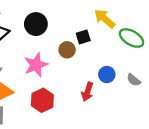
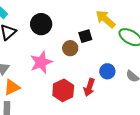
red hexagon: (42, 100) -> (63, 90), moved

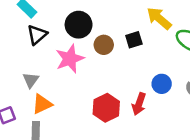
brown circle: (70, 48) -> (104, 45), moved
pink star: (41, 62) -> (70, 59), moved

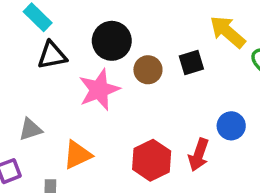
black triangle: (37, 35) -> (52, 55), turned 30
gray triangle: (31, 80) -> (30, 129), moved, turned 36
orange triangle: (42, 104) -> (77, 155), moved

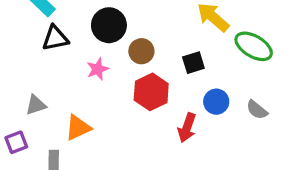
black square: (191, 63) -> (193, 63), moved
pink star: (99, 90) -> (98, 69), size x0.6
red hexagon: (152, 160) -> (151, 92), moved

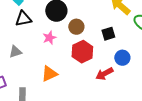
gray triangle: (36, 105) -> (15, 52), moved
orange triangle: (78, 128) -> (49, 74), moved
red arrow: (187, 128) -> (104, 74), turned 42

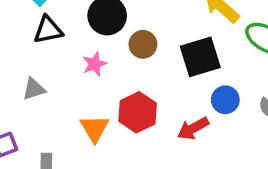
black square: (108, 34) -> (200, 57), size x1.6
red hexagon: (82, 52) -> (138, 112), moved
orange triangle: (49, 74) -> (95, 128), turned -36

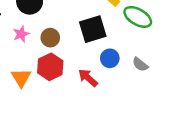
brown circle: (143, 44) -> (50, 38), moved
red arrow: (193, 128) -> (88, 78), turned 70

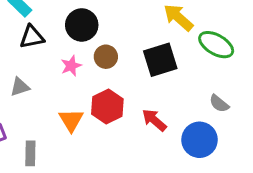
brown circle: (50, 38) -> (106, 57), moved
blue circle: (110, 58) -> (200, 140), moved, size x1.5

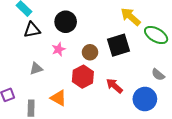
brown circle: (106, 57) -> (90, 52), moved
gray triangle: (20, 87) -> (36, 69), moved
orange triangle: (71, 120) -> (59, 98), moved, turned -30

